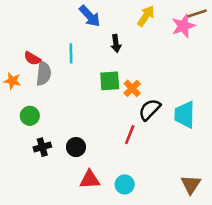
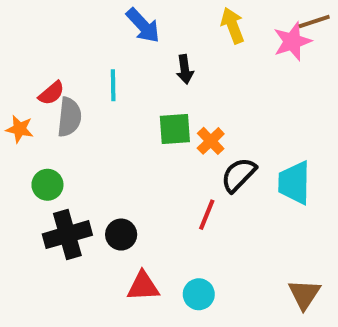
yellow arrow: (146, 16) -> (233, 25), turned -55
red semicircle: (32, 58) -> (51, 93), turned -70
black cross: (42, 147) -> (67, 235), size x1.6

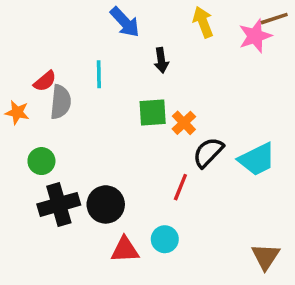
cyan trapezoid: (294, 183) -> (257, 159), turned -117
black circle: (121, 235) -> (106, 204), size x1.4
cyan circle: (199, 294) -> (165, 239), moved

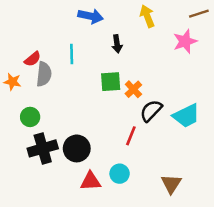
blue arrow: (125, 22) -> (91, 16), turned -35
pink star: (255, 36) -> (185, 41), moved
brown triangle: (266, 257) -> (171, 184), moved

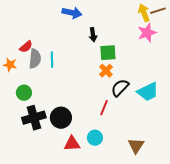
yellow arrow: (147, 16) -> (144, 13), moved
cyan line: (72, 54) -> (52, 60), moved
green square: (111, 82) -> (108, 53), moved

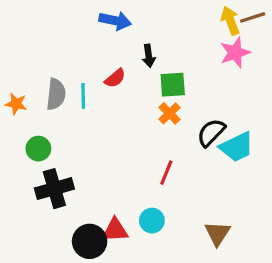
red semicircle: (26, 47) -> (115, 78), moved
black semicircle: (120, 88) -> (211, 133), moved
black circle: (61, 118) -> (90, 241), moved

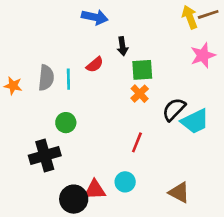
pink star: (235, 53) -> (203, 55), moved
green circle: (38, 149) -> (66, 123), moved
brown triangle: (217, 233) -> (179, 192), turned -35

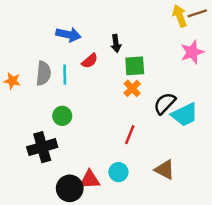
blue arrow: (95, 17) -> (68, 35), moved
brown triangle: (179, 192) -> (165, 170), moved

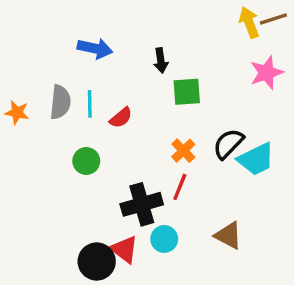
red semicircle: (90, 61) -> (121, 118), moved
orange cross: (132, 88) -> (183, 151), moved
black cross: (42, 147) -> (142, 204), moved
red triangle: (90, 180) -> (124, 249), turned 40

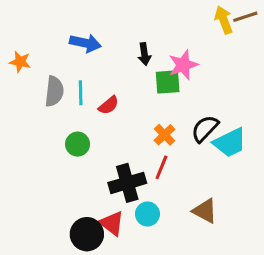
pink star: (266, 73) -> (183, 65), moved
orange star: (17, 112) -> (20, 62), moved

